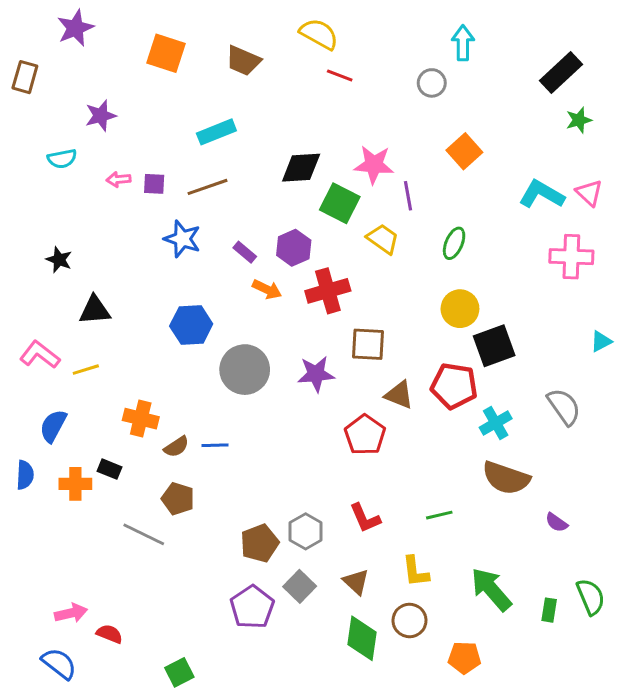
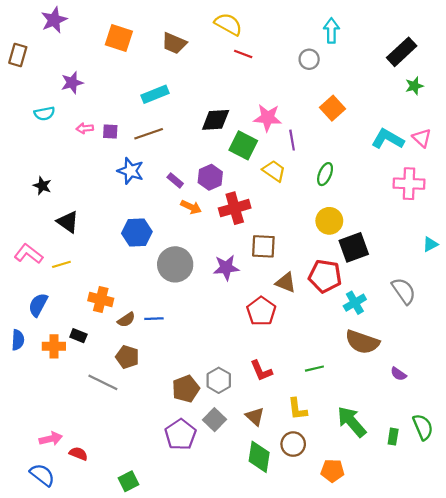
black triangle: (95, 310) -> (68, 222), turned 40

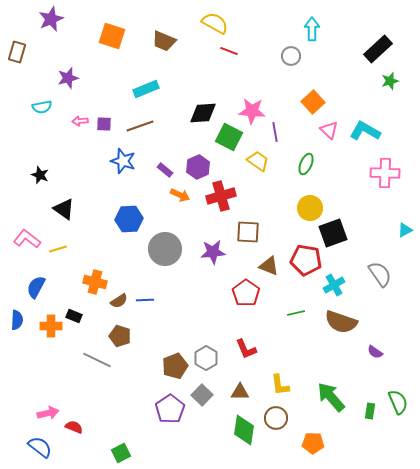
pink triangle: (422, 138) -> (329, 130), moved
green line: (314, 369) -> (296, 313), moved
brown triangle: (255, 416) -> (240, 392), turned -42

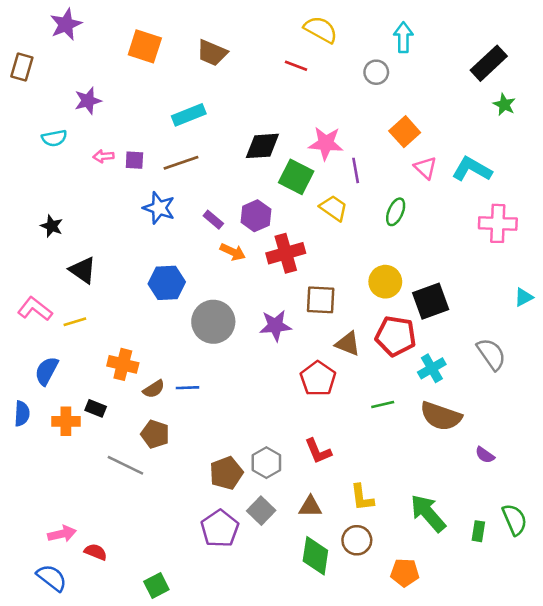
yellow semicircle: (215, 23) -> (321, 30), moved
green star: (390, 81) -> (504, 105), turned -30
yellow circle: (310, 208) -> (385, 282), moved

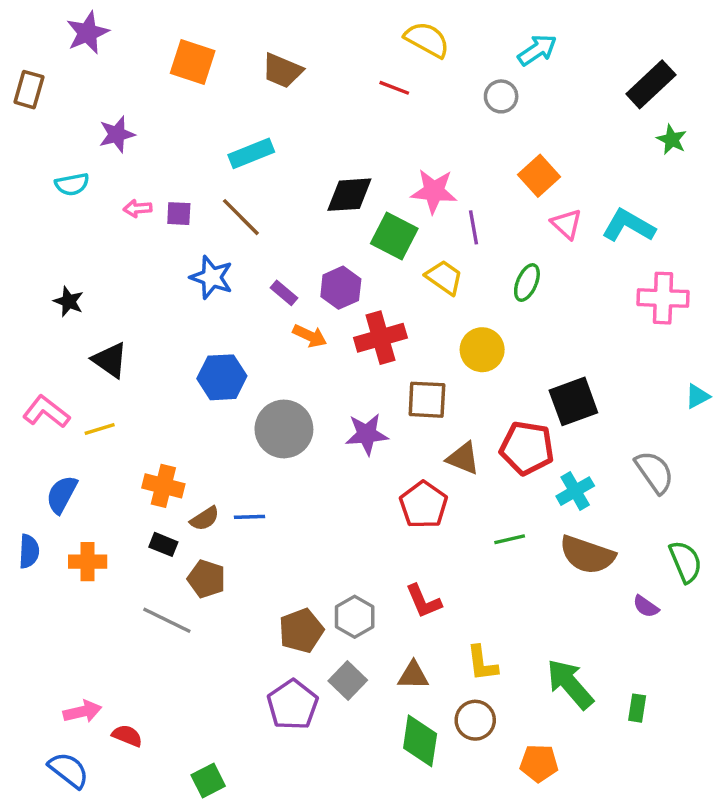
cyan arrow: (403, 37) -> (537, 50), turned 56
brown line: (181, 163) -> (241, 217), turned 64
yellow circle: (385, 282) -> (482, 350), moved
black rectangle: (96, 408) -> (163, 544), moved
green semicircle: (515, 520) -> (685, 562), moved

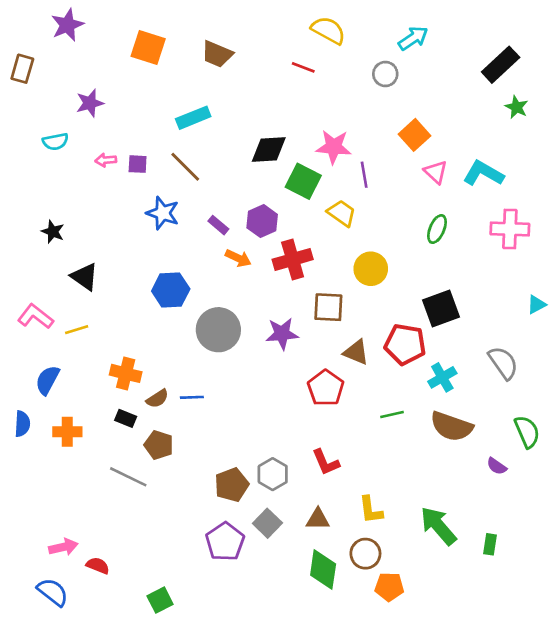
green ellipse: (527, 283) -> (437, 229), moved
orange pentagon: (539, 763) -> (389, 587), moved

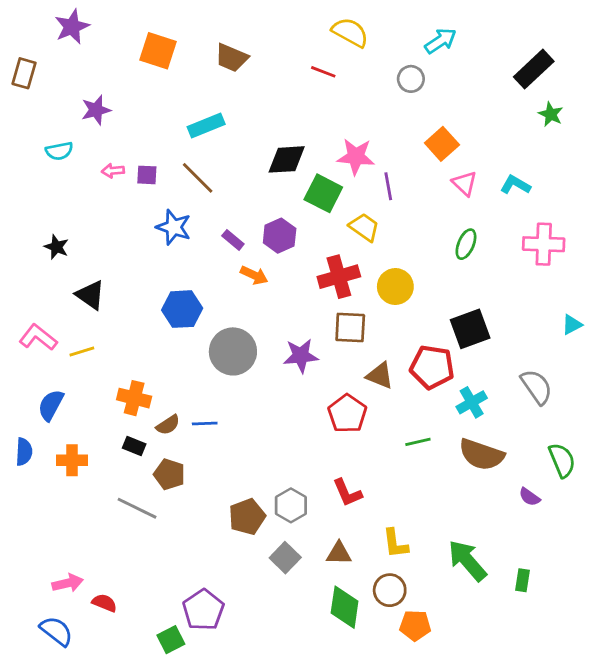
cyan L-shape: (483, 173) -> (515, 185), size x0.7
red cross: (293, 259) -> (339, 277), moved
purple pentagon: (225, 542) -> (203, 610), moved

